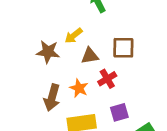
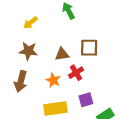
yellow arrow: (74, 36) -> (30, 23), moved
brown arrow: (52, 98) -> (21, 81), moved

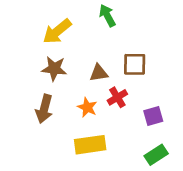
yellow arrow: (30, 23) -> (57, 31), size x1.5
purple square: (86, 100) -> (153, 116), moved

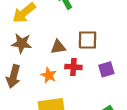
red cross: (117, 97) -> (73, 67), turned 35
purple square: (153, 116) -> (106, 69), moved

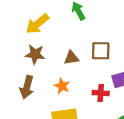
red cross: (73, 67) -> (101, 93), moved

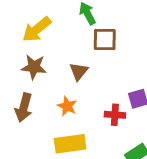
brown square: (101, 51) -> (105, 40), moved
brown triangle: (71, 58) -> (79, 71), turned -42

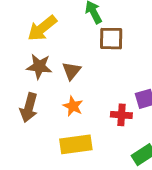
brown triangle: (79, 71) -> (71, 71), moved

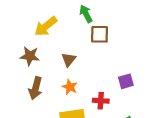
brown star: (39, 66) -> (30, 56), moved
red cross: (121, 115) -> (101, 101), moved

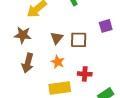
brown square: (100, 34) -> (79, 40), moved
purple square: (126, 81) -> (106, 26), moved

